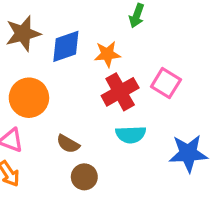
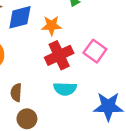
brown semicircle: (68, 144) -> (16, 93), turned 60

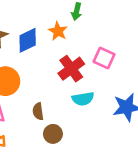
orange star: (51, 26) -> (58, 31), moved, turned -30

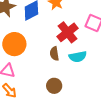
brown semicircle: (38, 111) -> (54, 54), moved

